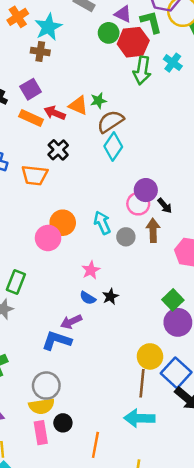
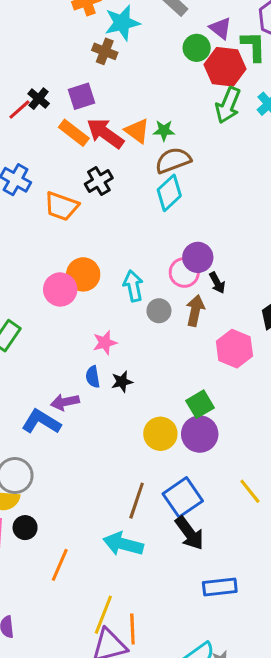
red arrow: (55, 113) -> (105, 133), size x1.4
blue semicircle: (88, 298) -> (93, 377), turned 35
yellow circle: (150, 356) -> (160, 434), moved

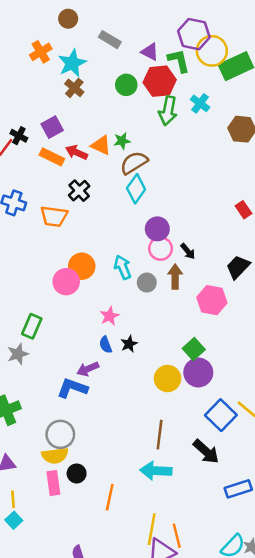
green circle: (197, 48) -> (126, 85), moved
brown cross: (105, 51) -> (74, 88), moved, turned 30
red arrow: (105, 133) -> (77, 152), size x0.7
purple circle: (198, 257) -> (157, 229), moved
blue square: (183, 497) -> (221, 415), moved

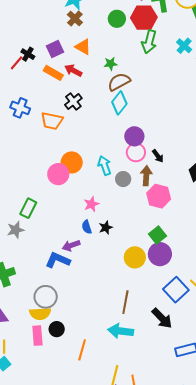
cyan cross: (200, 103) -> (184, 46), moved
orange triangle: (101, 145) -> (83, 47), moved
pink hexagon: (212, 300) -> (159, 196), moved

